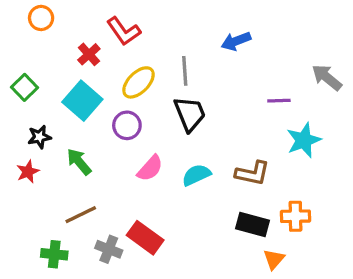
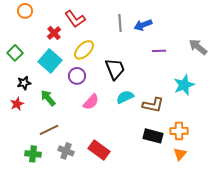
gray line: (185, 71) -> (120, 23), moved
purple line: (279, 101) -> (159, 51), moved
cyan semicircle: (196, 175) -> (125, 97), moved
red rectangle: (145, 238) -> (99, 150), moved
orange triangle: (274, 259) -> (180, 154), moved

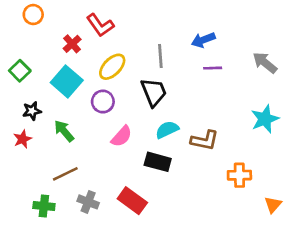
gray line: (120, 23) -> (160, 56), moved
blue arrow: (143, 25) -> (203, 40), moved
cyan star: (184, 85) -> (265, 119), moved
black rectangle: (153, 136) -> (158, 162), moved
orange triangle: (180, 154) -> (273, 205), moved

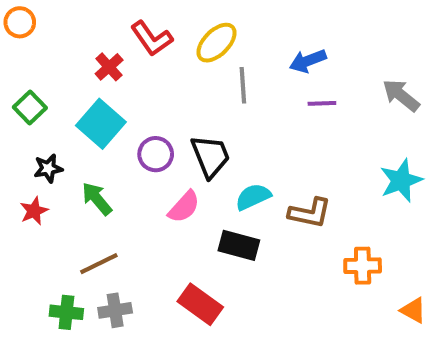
orange circle: (33, 14) -> (20, 22), moved
yellow ellipse: (112, 67) -> (216, 43), moved
black trapezoid: (154, 92) -> (210, 156), moved
gray cross: (88, 202) -> (115, 310), moved, turned -30
orange triangle: (273, 205) -> (413, 310), turned -42

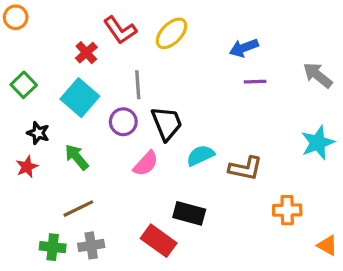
gray line: (243, 85) -> (138, 85), moved
black star: (48, 168) -> (38, 133), turned 30
black rectangle: (239, 245) -> (189, 213), moved

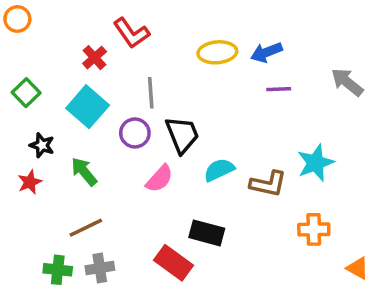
yellow ellipse: (172, 33) -> (217, 52), moved, turned 40
cyan star: (318, 143) -> (316, 163), moved

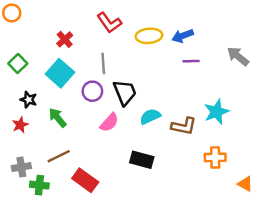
red L-shape: (131, 33) -> (109, 23), moved
red rectangle: (173, 263) -> (85, 180), moved
gray cross: (100, 268) -> (21, 167), moved

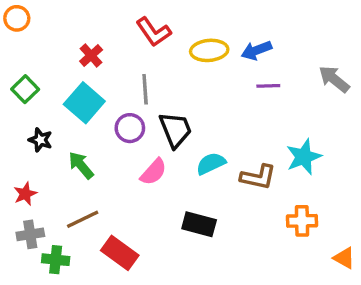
red star: (20, 125) -> (25, 194), moved

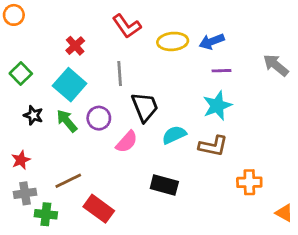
purple circle: (130, 128) -> (99, 118), moved
cyan star: (304, 157) -> (217, 106), moved
green arrow: (81, 165) -> (67, 121), moved

